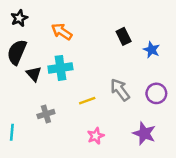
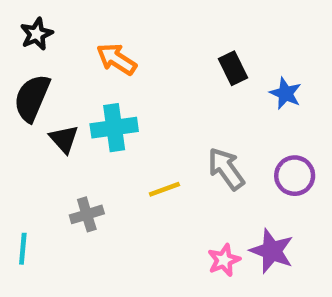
pink star: (96, 136) -> (224, 260), moved

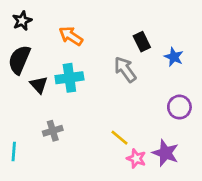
gray arrow: (226, 169) -> (125, 69), moved
yellow line: (164, 189) -> (120, 138), moved, turned 60
pink star: (224, 260) -> (136, 159), turned -30

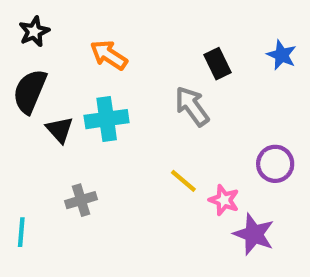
blue star: (174, 57) -> (282, 55), moved
yellow line: (120, 138) -> (183, 181), moved
pink star: (136, 159) -> (224, 200), moved

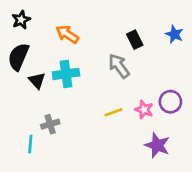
yellow line: (183, 181) -> (114, 112), turned -60
pink star: (224, 200) -> (144, 110), moved
cyan line: (21, 232) -> (30, 144), moved

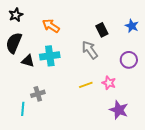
black triangle: (37, 81) -> (28, 61), turned -32
purple circle: (170, 102) -> (129, 60), moved

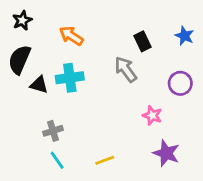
yellow line: (86, 85) -> (105, 160), moved
cyan line: (23, 109) -> (57, 160), moved, turned -40

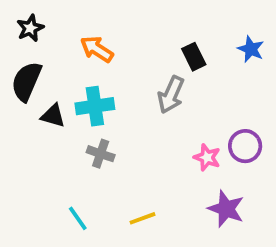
gray arrow: (126, 69) -> (171, 95), turned -120
purple circle: (180, 83) -> (245, 146), moved
gray cross: (53, 131) -> (101, 154), moved, turned 36

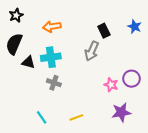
orange arrow: (97, 49) -> (52, 27), turned -42
purple star: (226, 209) -> (121, 112), turned -30

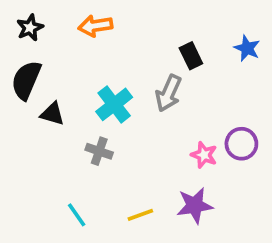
orange arrow: (52, 27) -> (95, 26), moved
cyan cross: (51, 57) -> (114, 104), moved, turned -30
purple star: (121, 112) -> (195, 205), moved

